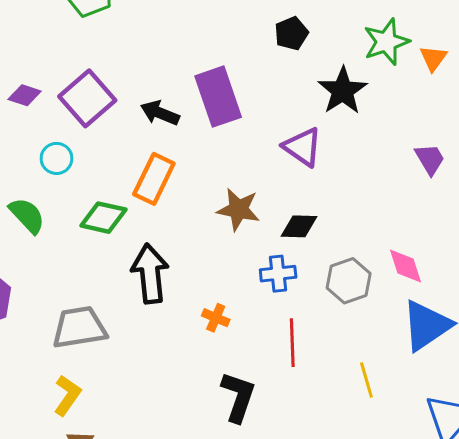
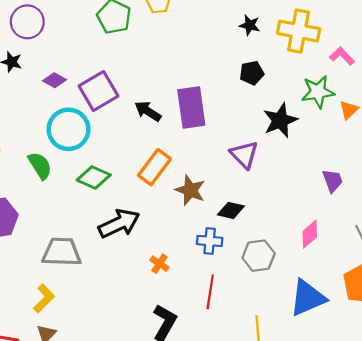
cyan circle: (56, 158) -> (69, 129), size x1.8
orange rectangle: (154, 179) -> (154, 167), moved
pink diamond: (406, 266) -> (310, 234), moved, turned 56
black arrow: (150, 274) -> (119, 224), turned 60

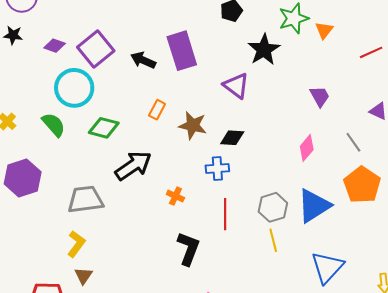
orange rectangle: (154, 167) -> (157, 110), size x0.6
gray hexagon: (259, 256) -> (273, 207), moved

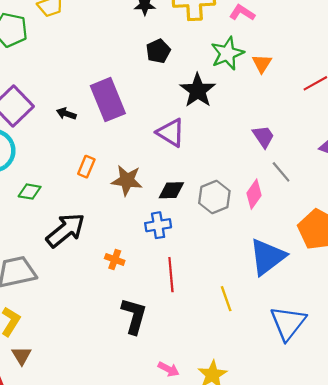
black arrow: (143, 60) -> (66, 114), size x0.7
green diamond: (104, 128) -> (30, 192), size x0.7
gray line: (353, 142) -> (281, 172), moved
gray hexagon: (273, 207) -> (214, 197), moved

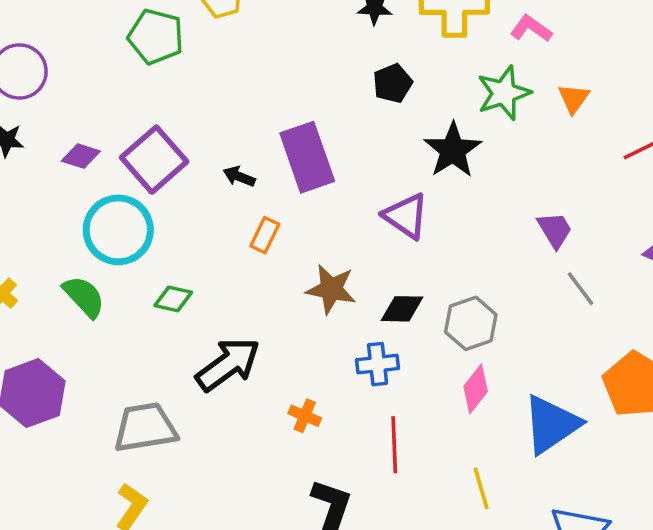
orange triangle: (262, 63) -> (574, 98), moved
orange rectangle: (86, 167) -> (265, 235), moved
pink diamond: (254, 194) -> (476, 389), moved

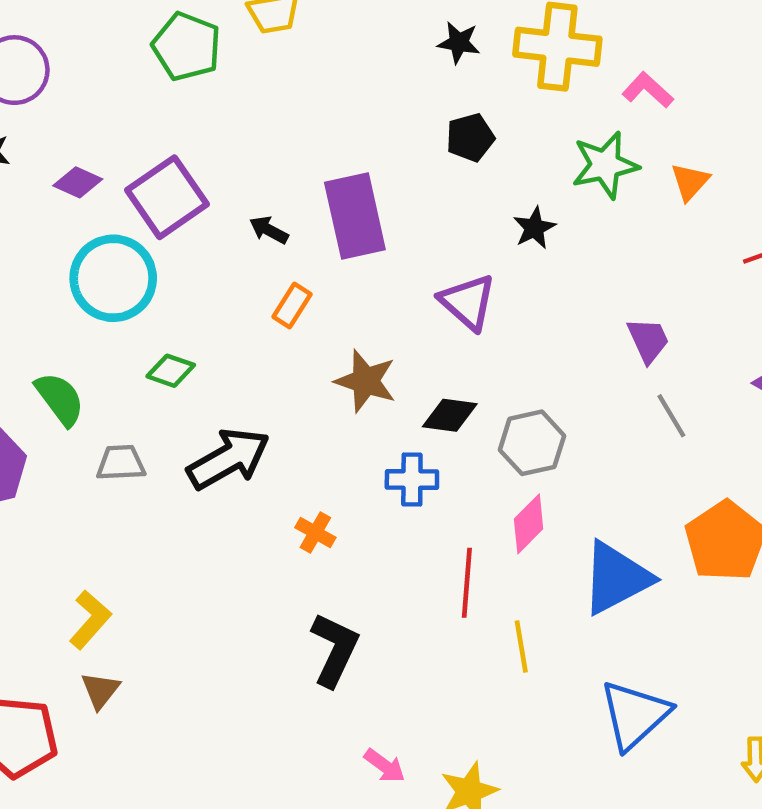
black star: (453, 150) -> (534, 228), size x0.6
green semicircle: (84, 297) -> (60, 399), moved
gray trapezoid: (145, 427) -> (121, 463), moved, size x0.6
red line: (394, 445) -> (467, 583), moved

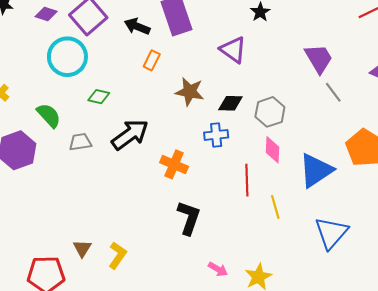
black arrow: (269, 230) -> (137, 26), size x1.4
purple trapezoid: (648, 340) -> (319, 58), size x1.4
pink diamond: (529, 524) -> (272, 150), turned -36
orange cross: (315, 533) -> (174, 164), size x1.5
yellow L-shape: (90, 620) -> (118, 255), moved

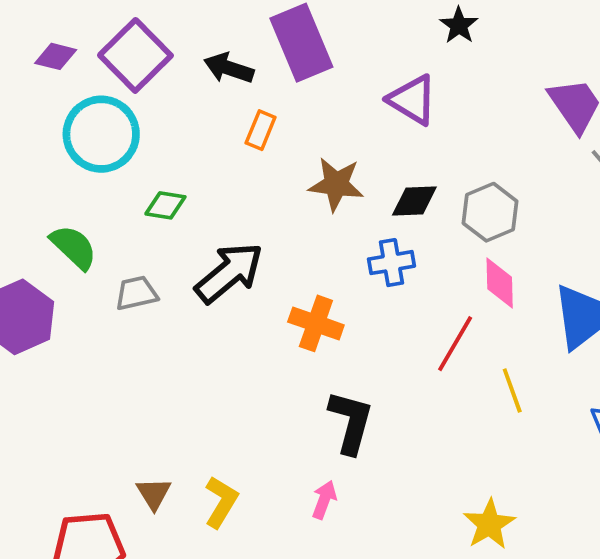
red line: (247, 180) -> (455, 344), turned 36
pink arrow: (218, 269) -> (324, 500), moved, turned -96

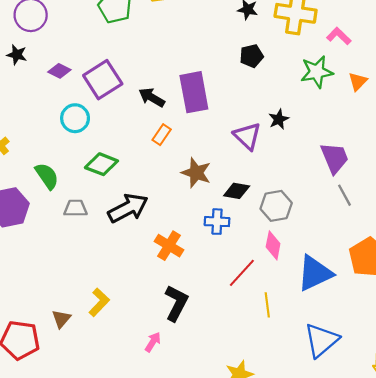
black star: (459, 25) -> (279, 119), moved
cyan circle: (101, 134) -> (75, 118), size x0.7
green diamond: (165, 205) -> (101, 164), size x1.4
yellow L-shape: (221, 502) -> (99, 302), moved

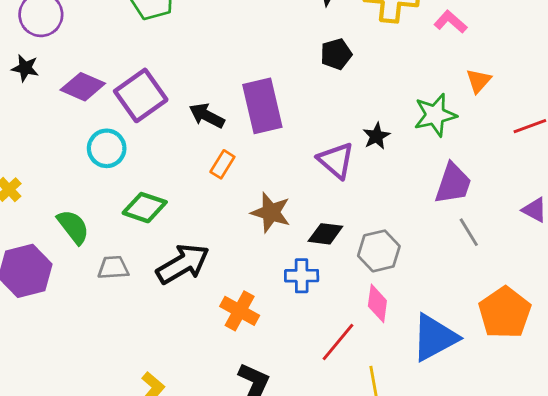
purple diamond: (59, 71) -> (83, 87), size x1.4
green star: (317, 72) -> (435, 115), moved
purple trapezoid: (335, 158) -> (453, 184), turned 44

